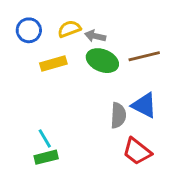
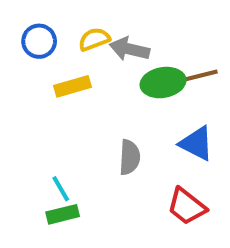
gray arrow: (95, 36) -> (130, 49), size x1.4
green ellipse: (102, 61) -> (163, 83), moved, turned -32
gray semicircle: (118, 115) -> (130, 157), moved

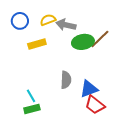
brown line: (196, 77) -> (100, 39), turned -30
blue triangle: (196, 143) -> (89, 89), moved, turned -48

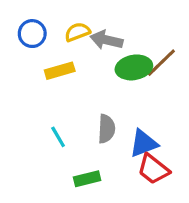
cyan line: (31, 96) -> (58, 137), moved
green rectangle: (32, 109) -> (87, 179), moved

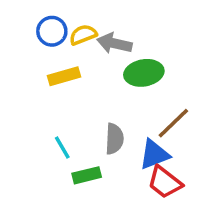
blue circle: (32, 34) -> (52, 31), moved
brown line: (161, 63) -> (173, 123), moved
green rectangle: (87, 179) -> (87, 175), moved

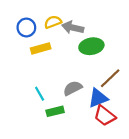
blue circle: (52, 31) -> (26, 27), moved
gray semicircle: (114, 139) -> (73, 88), turned -120

